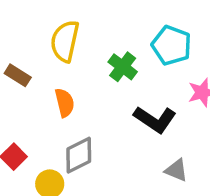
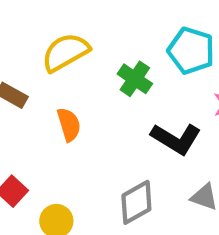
yellow semicircle: (65, 41) -> (65, 52), turned 51
gray diamond: (79, 155) -> (136, 202), moved

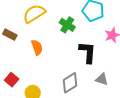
black L-shape: (176, 139) -> (88, 52), turned -115

